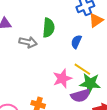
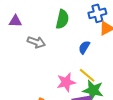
green semicircle: (49, 28) -> (62, 19), moved

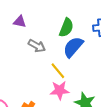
blue semicircle: (84, 47) -> (73, 47), moved, size x1.6
yellow line: (87, 75) -> (58, 71), moved

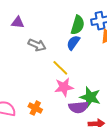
green semicircle: (66, 28) -> (78, 25), moved
blue semicircle: (73, 47) -> (73, 43), size x0.7

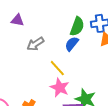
gray arrow: (37, 45) -> (35, 44), turned 120
pink star: (64, 87) -> (60, 88), turned 30

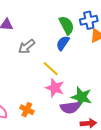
green semicircle: (77, 26) -> (67, 25), turned -42

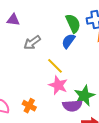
green star: (81, 97) -> (84, 96), turned 30

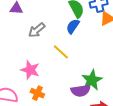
pink star: (58, 85) -> (30, 70), moved

